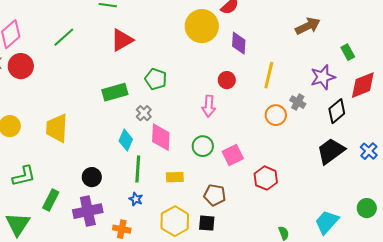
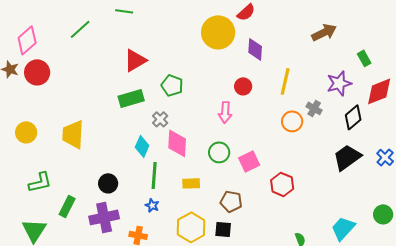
green line: (64, 37) -> (80, 29), moved
red triangle: (122, 40) -> (135, 60), moved

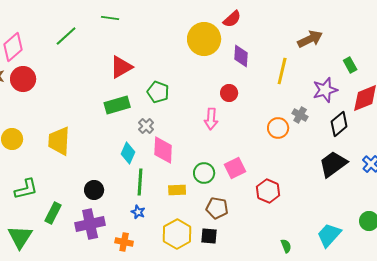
yellow line: (285, 81) -> (282, 71), moved
green circle: (219, 152) -> (204, 173), moved

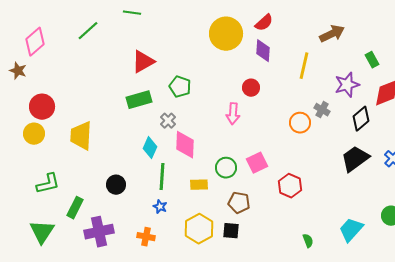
red semicircle: (232, 19) -> (264, 23), moved
red circle: (23, 79) -> (42, 107), moved
purple cross: (90, 224) -> (99, 232), moved

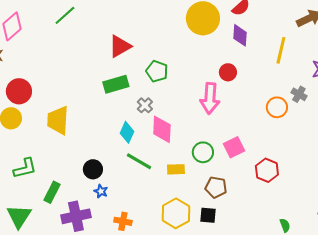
pink arrow: (233, 114) -> (210, 98), size x1.4
green line: (162, 177) -> (139, 161), turned -64
blue star: (160, 207) -> (101, 191), moved

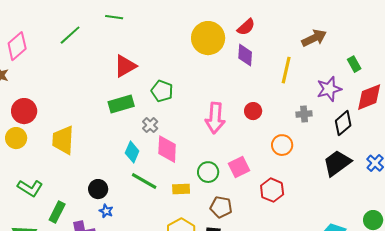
red circle: (228, 72) -> (253, 111), moved
gray cross: (299, 94) -> (304, 114), turned -35
orange circle: (277, 107) -> (282, 145), moved
green L-shape: (25, 168) -> (30, 188), turned 45

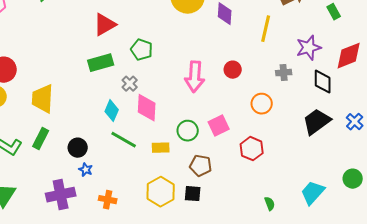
green rectangle: (354, 64) -> (334, 12), moved
black diamond: (343, 123) -> (323, 82), turned -50
green rectangle: (57, 212) -> (41, 139), moved

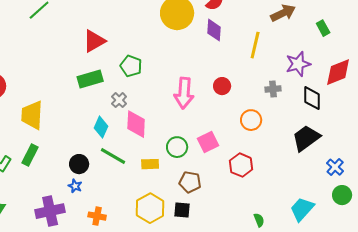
blue cross: (355, 122) -> (335, 167), moved
black circle: (78, 148) -> (79, 164), moved

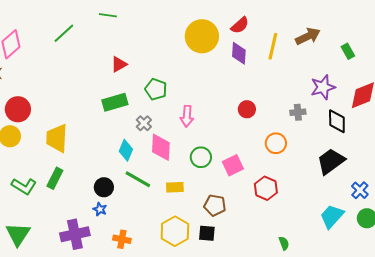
red triangle: (94, 41) -> (119, 64), size x0.7
yellow line: (255, 45) -> (273, 46), moved
pink arrow: (184, 93) -> (187, 116), moved, size x0.7
green circle: (177, 147) -> (201, 157), moved
cyan trapezoid: (302, 209) -> (332, 216), moved

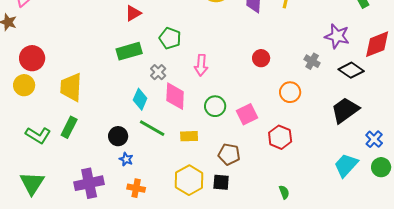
purple star: (323, 87) -> (337, 36), turned 30
gray cross: (298, 112) -> (312, 61), turned 35
black diamond: (337, 121) -> (351, 70), turned -55
blue star: (100, 209) -> (126, 159), moved
green semicircle: (284, 243) -> (284, 192), moved

